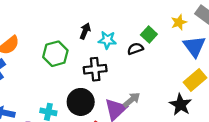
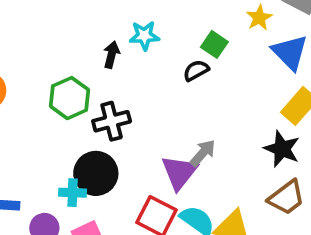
cyan star: (107, 40) -> (144, 36), moved
black cross: (95, 69) -> (112, 121), moved
black circle: (81, 102) -> (96, 173), moved

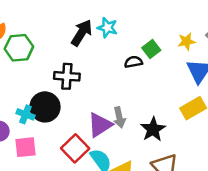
black arrow: (111, 55) -> (82, 33), size x1.5
green hexagon: (69, 98) -> (19, 48), moved
black star: (282, 149) -> (153, 129), moved
gray arrow: (203, 153) -> (119, 117), turned 108

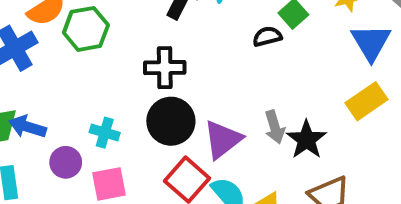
black circle: (45, 107) -> (171, 121), moved
gray arrow: (119, 117) -> (275, 127), moved

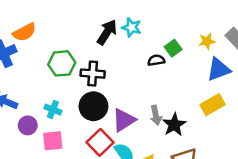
green hexagon: (86, 29) -> (62, 63), moved
blue triangle: (371, 42) -> (218, 69), turned 35

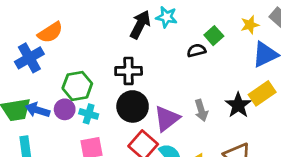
green hexagon: (62, 63) -> (77, 86), moved
purple circle: (28, 125) -> (65, 109), moved
black star: (174, 125) -> (238, 105), moved

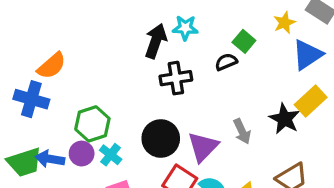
blue cross: (29, 58) -> (31, 99), turned -36
black cross: (129, 71) -> (176, 78), moved
cyan cross: (89, 114) -> (111, 155), turned 30

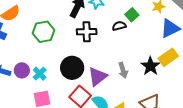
green hexagon: (92, 124) -> (44, 32), moved

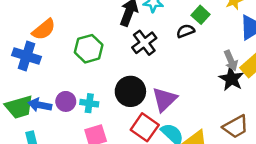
black cross: (87, 32) -> (144, 43), turned -30
gray arrow: (123, 70) -> (231, 61), moved
cyan cross: (40, 74) -> (89, 103), turned -32

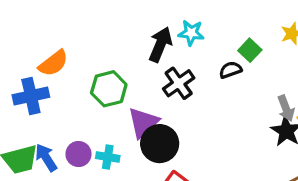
blue cross: (26, 56) -> (31, 96), turned -32
purple triangle: (165, 99) -> (143, 123), moved
blue arrow: (40, 105) -> (46, 158), turned 45

